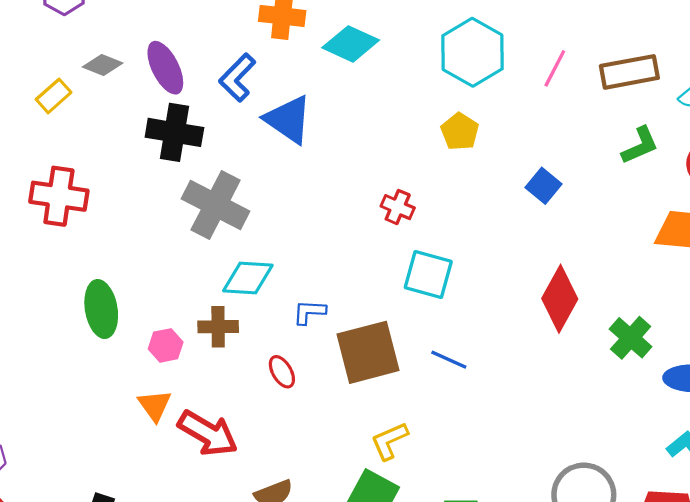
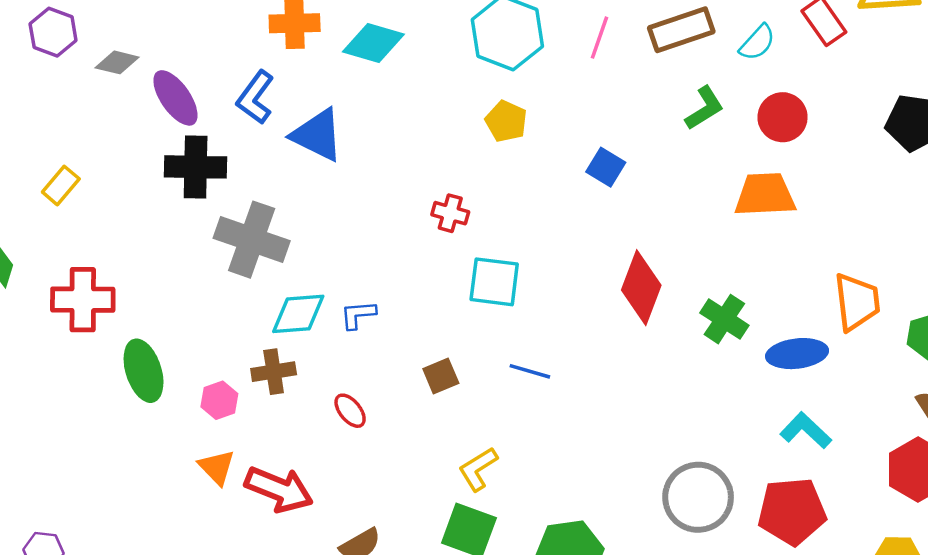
gray diamond: (103, 65) -> (117, 62), moved
yellow rectangle: (54, 96) -> (61, 185), moved
red cross: (59, 196) -> (83, 300), moved
blue L-shape: (309, 312) -> (358, 315), moved
brown square: (368, 352) -> (441, 376), size x0.5

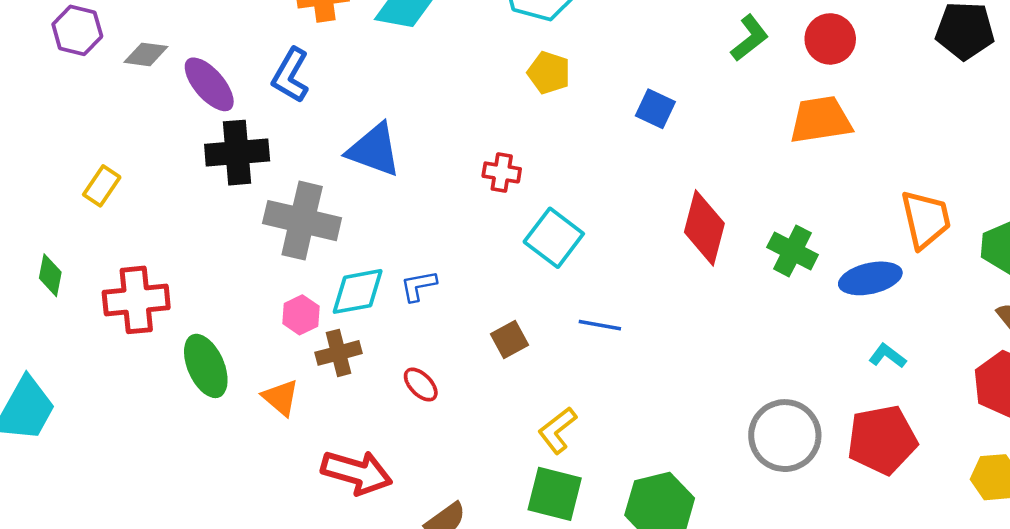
blue triangle: (317, 135) -> (374, 150), moved
cyan square: (494, 282) -> (554, 238), turned 36
pink hexagon: (219, 400) -> (301, 315), moved
cyan L-shape: (806, 430) -> (887, 356), size x0.7
orange triangle: (217, 467) -> (281, 398), moved

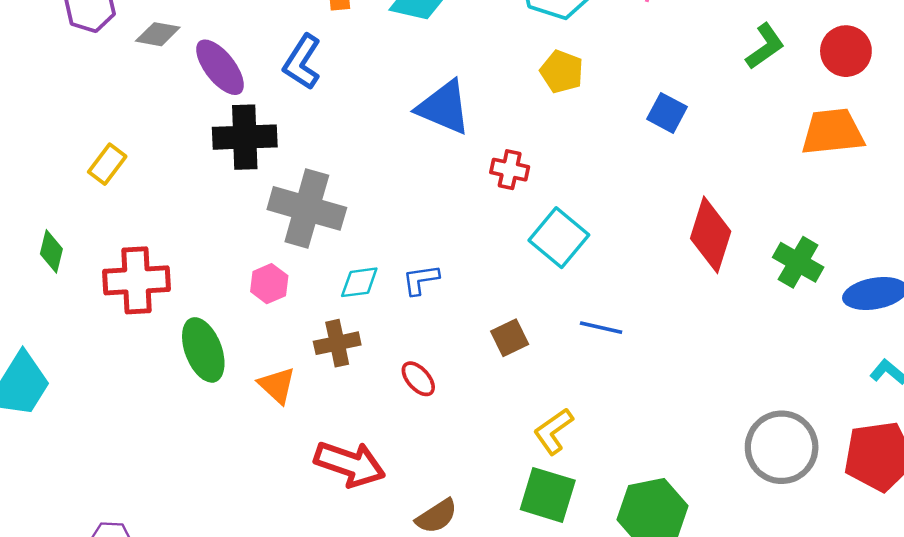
blue triangle: (374, 150) -> (444, 107), moved
cyan diamond: (358, 291) -> (359, 282), size x0.7
pink hexagon: (301, 315) -> (269, 284), moved

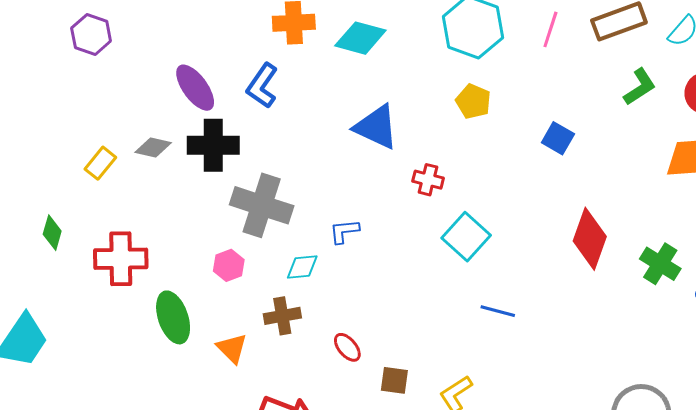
gray diamond: (158, 34) -> (153, 148), moved
blue L-shape: (421, 280) -> (344, 231), moved
brown square: (510, 338) -> (394, 380), moved, turned 32

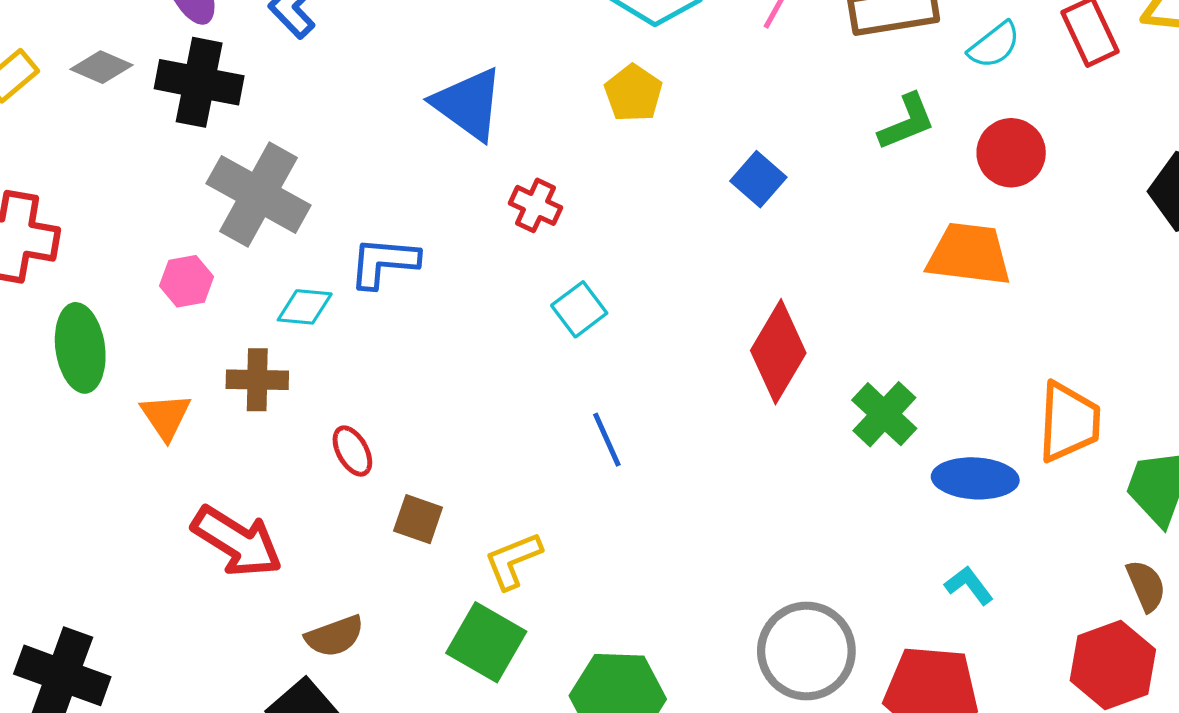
blue L-shape: (344, 231) -> (384, 262), size x1.4
cyan square: (466, 237) -> (579, 309), size x0.7
blue line: (498, 311) -> (607, 440), turned 40

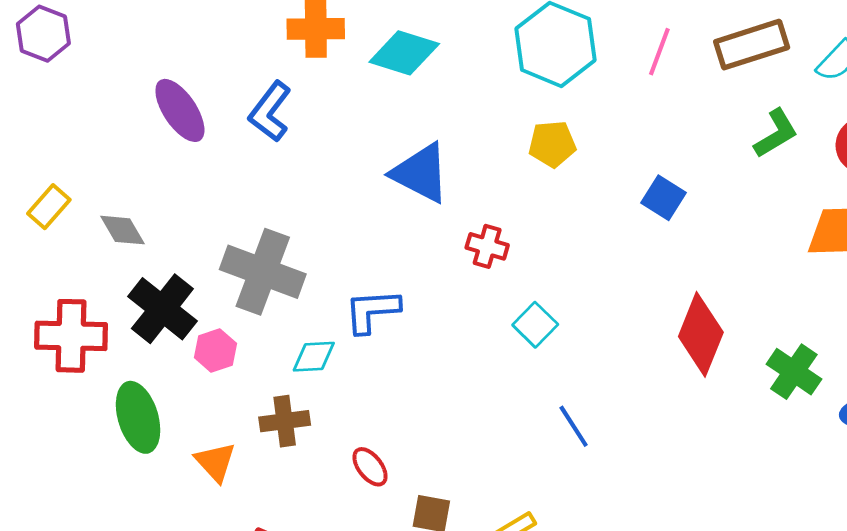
gray diamond: (101, 67) -> (122, 230), moved, turned 45
black cross: (199, 82) -> (162, 309), moved, turned 36
yellow pentagon: (633, 93) -> (552, 144), turned -30

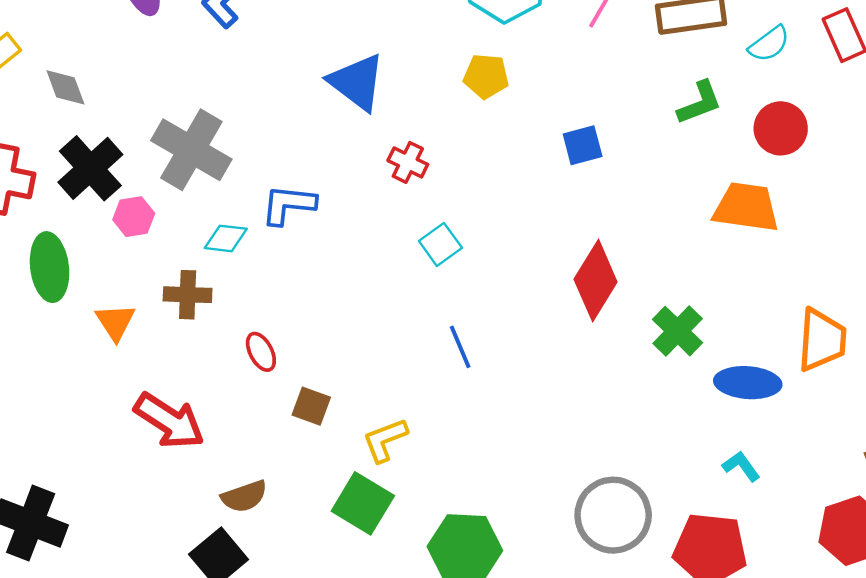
blue square: (664, 198) -> (583, 145), turned 33

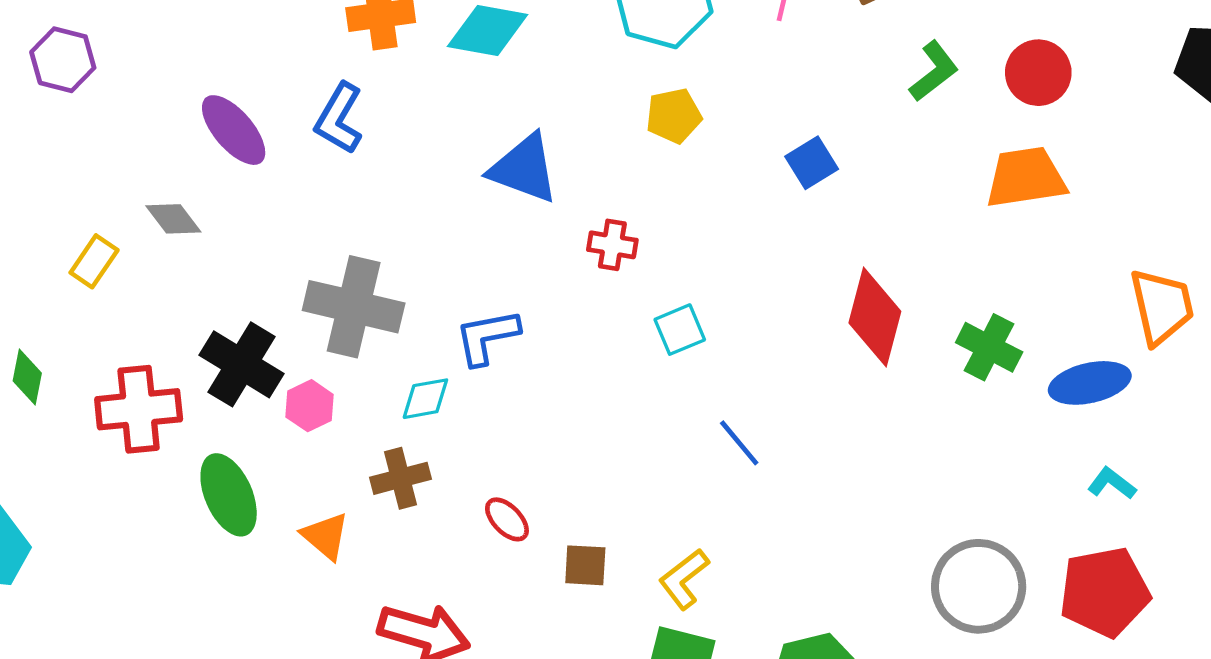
gray diamond: (65, 87) -> (173, 219), moved
cyan square: (440, 244) -> (680, 330), turned 30

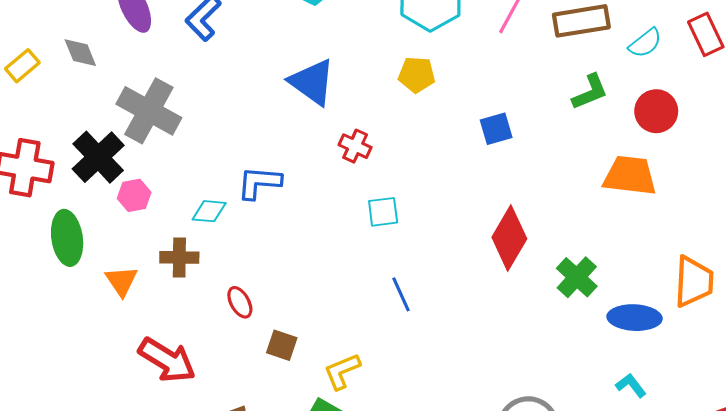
gray cross: (354, 307) -> (149, 111), moved

